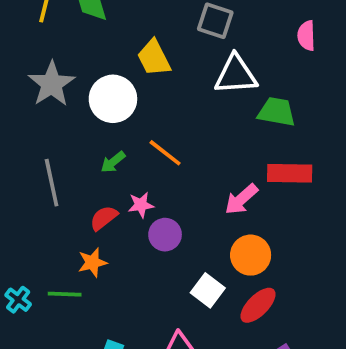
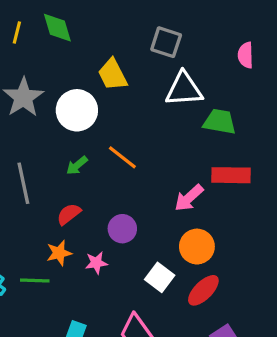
pink star: (141, 205) -> (96, 263), moved

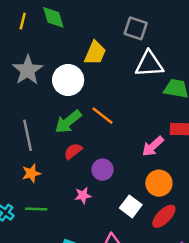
yellow trapezoid: (113, 75) -> (95, 53), turned -130
green arrow: (77, 165) -> (68, 122), size x1.6
red semicircle: (69, 214) -> (73, 151), moved
orange star: (59, 253) -> (31, 173), moved

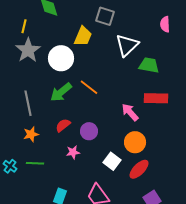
yellow line: (23, 21) -> (24, 26), moved
gray square: (136, 28) -> (105, 16), moved
white triangle: (149, 64) -> (127, 45), turned -40
pink arrow: (153, 146) -> (130, 112), turned 90
red semicircle: (73, 151) -> (63, 125), moved

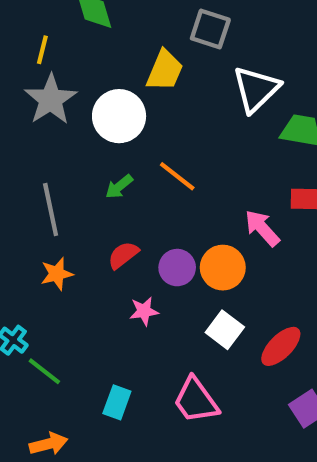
green arrow: (61, 92) -> (119, 187), size x0.6
orange circle: (135, 142) -> (223, 268), moved
green line: (35, 163) -> (44, 371), moved, turned 36

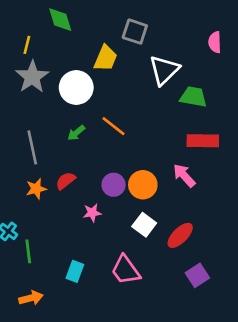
pink arrow: (262, 228) -> (184, 175), moved
red semicircle: (123, 255) -> (66, 181), moved
green line: (44, 371) -> (28, 251), turned 45

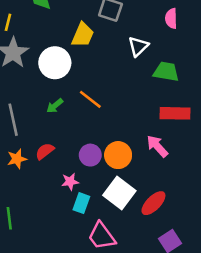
pink semicircle: (215, 42) -> (171, 18), moved
white triangle: (164, 70) -> (138, 46), size x0.7
white square: (144, 225) -> (119, 193), size x1.4
cyan rectangle: (75, 271) -> (81, 203), moved

